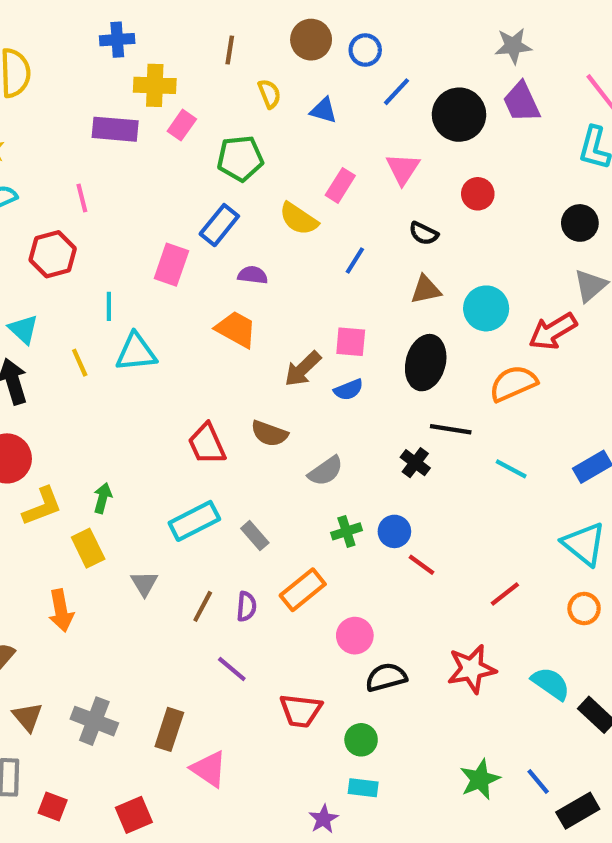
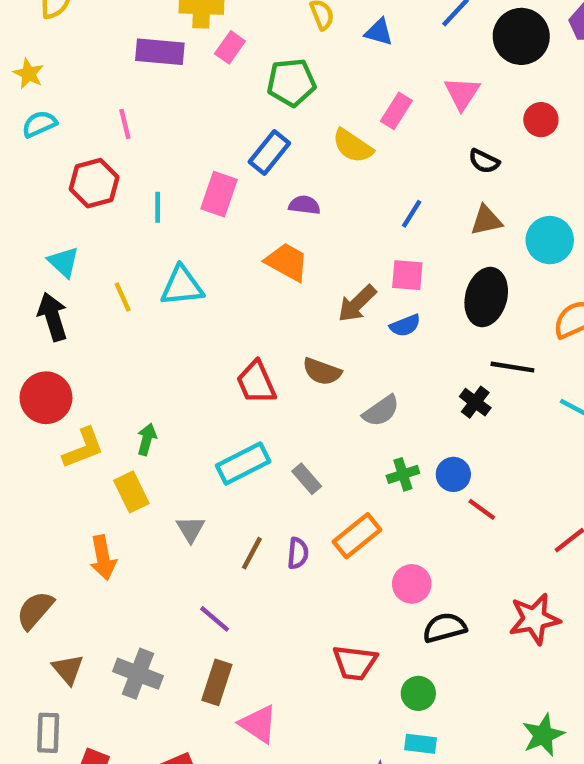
blue line: (355, 260) -> (412, 214), moved
cyan line: (109, 306) -> (158, 207), moved
purple line: (232, 669) -> (215, 619), moved

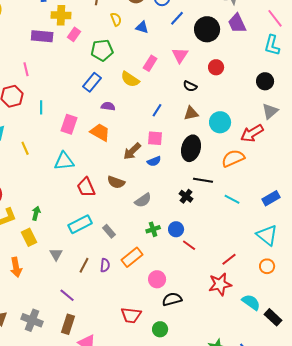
pink rectangle: (219, 194) -> (69, 124), moved
cyan triangle: (182, 286) -> (64, 161), moved
red star: (534, 619) -> (220, 284), moved

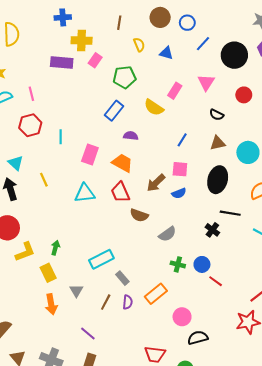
pink line: (26, 69) -> (31, 94), moved
red trapezoid: (86, 187) -> (120, 192), moved
green cross: (153, 229) -> (178, 264), turned 32
gray rectangle: (109, 231) -> (122, 278), moved
orange arrow: (16, 267) -> (51, 304), moved

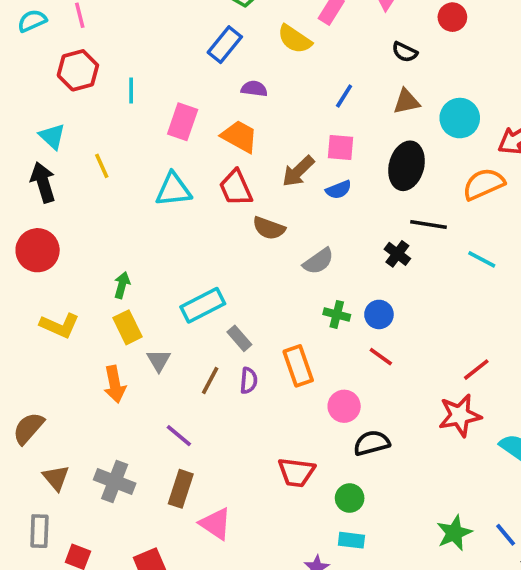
yellow L-shape: (25, 252) -> (60, 325), moved, turned 45
yellow rectangle: (48, 273) -> (127, 327), moved
red line: (216, 281) -> (381, 357), moved
orange rectangle: (156, 294) -> (298, 366), turned -70

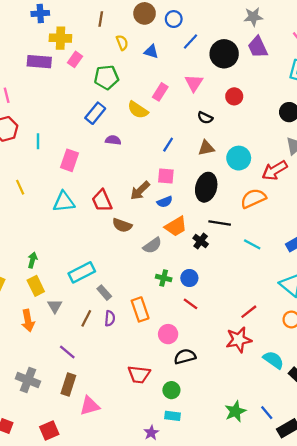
orange trapezoid: (239, 136) -> (176, 226), moved, turned 120
pink triangle: (216, 524) -> (90, 406), turned -50

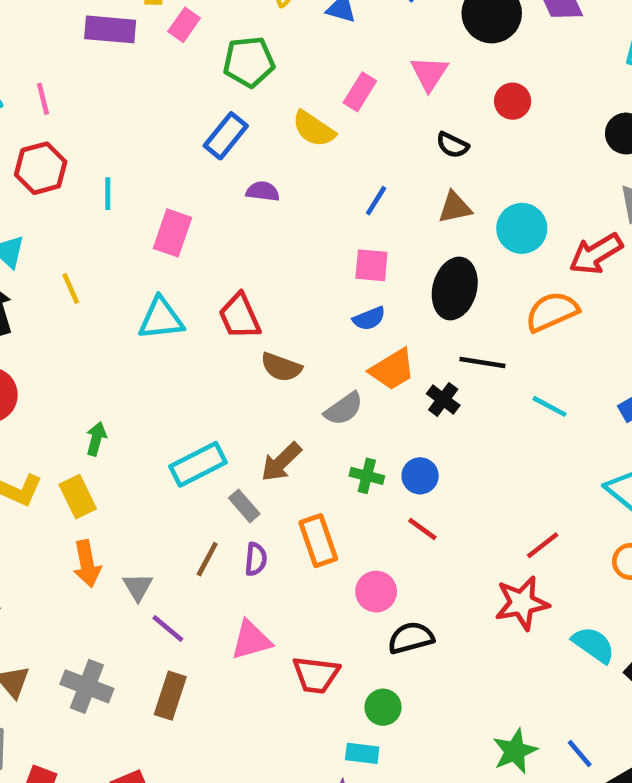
brown arrow: (140, 191) -> (281, 462), moved
yellow rectangle: (36, 286) -> (78, 497), moved
gray triangle: (55, 306) -> (138, 587), moved
pink triangle: (90, 406) -> (251, 640), moved
cyan rectangle: (173, 416) -> (362, 753), moved

